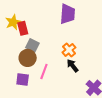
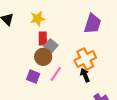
red rectangle: (23, 28) -> (43, 39), moved
orange cross: (69, 50) -> (85, 59), size x1.5

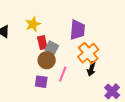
purple trapezoid: (93, 24) -> (77, 30), moved
black arrow: (85, 75) -> (91, 69), turned -128

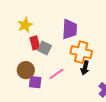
orange cross: (88, 53) -> (81, 52), turned -35
brown circle: (47, 60) -> (26, 70), moved
pink line: (63, 74) -> (56, 74), turned 35

